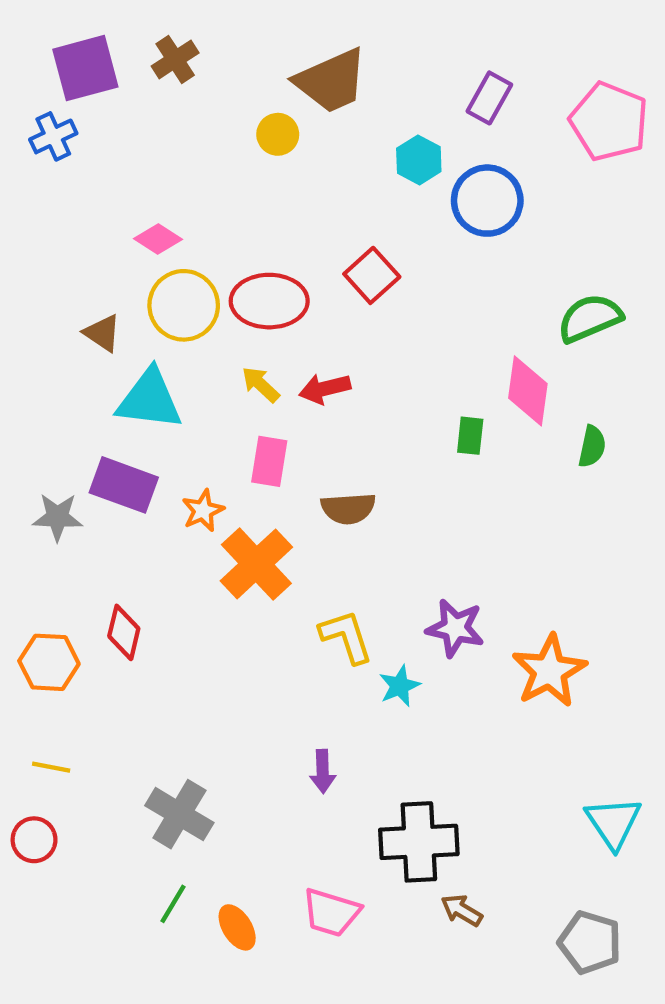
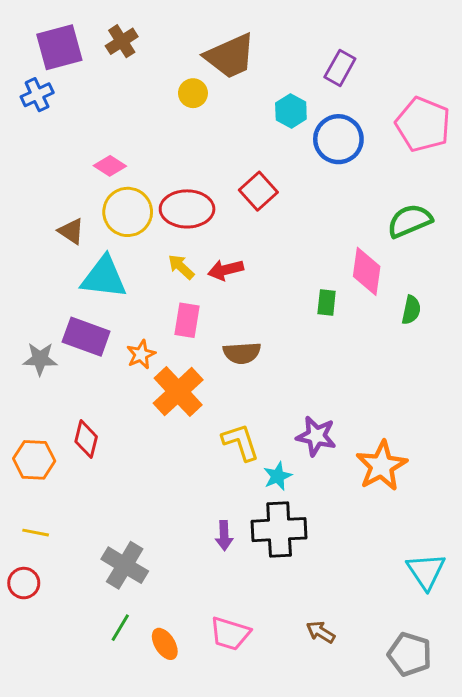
pink pentagon: (609, 121) -> (423, 124), moved
black cross: (419, 842) -> (279, 530), moved

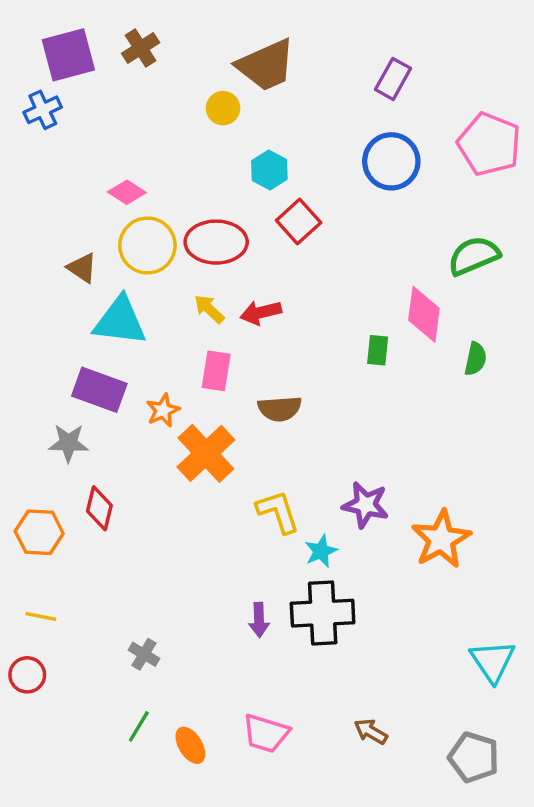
cyan hexagon: (291, 111) -> (269, 170), moved
gray star: (40, 359) -> (68, 443), moved
gray cross: (125, 565) -> (144, 654), size x0.6

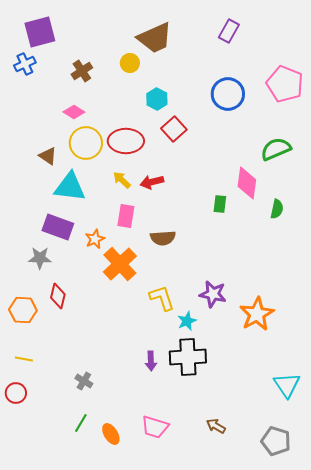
brown cross: (141, 48) -> (82, 71), moved
purple rectangle: (393, 79) -> (229, 31), moved

